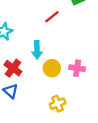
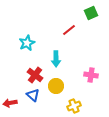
yellow circle: (52, 68) -> (56, 86), moved

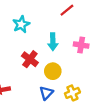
pink cross: (91, 75) -> (81, 45), moved
blue triangle: (33, 95) -> (46, 93), moved, turned 32

